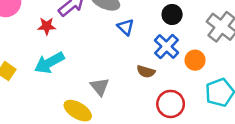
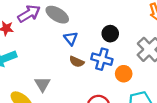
blue cross: (166, 46) -> (102, 59), turned -36
brown semicircle: (146, 72) -> (77, 62), moved

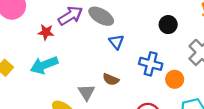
black circle: (110, 34) -> (168, 25), moved
brown semicircle: (77, 62) -> (111, 79), moved

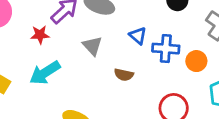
blue triangle: (116, 42) -> (138, 36), moved
gray triangle: (86, 92) -> (92, 46), moved

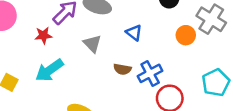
blue cross: (166, 49) -> (150, 73), moved, turned -30
orange circle: (196, 61) -> (186, 35), moved

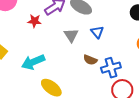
blue triangle: (134, 33) -> (97, 32), moved
cyan arrow: (49, 70) -> (33, 62), moved

